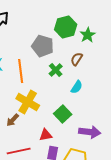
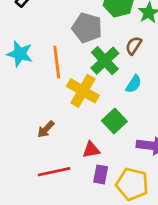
green cross: (56, 70) -> (105, 61), size x1.5
yellow cross: (28, 102) -> (83, 91), moved

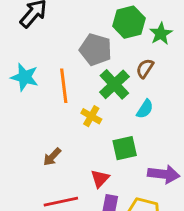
yellow cross: (83, 91) -> (91, 116), size x0.6
green square: (114, 121) -> (125, 148), turned 30
red triangle: (91, 150) -> (100, 179), turned -36

